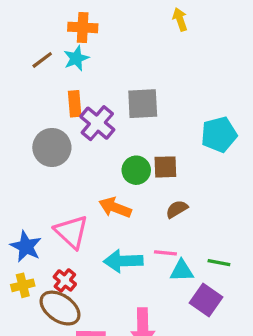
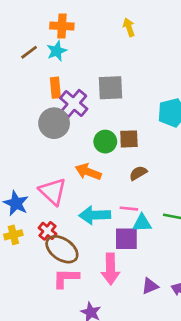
yellow arrow: (180, 19) -> (129, 27), moved
gray circle: (52, 147) -> (54, 123), moved
purple square: (206, 300) -> (126, 239), moved, turned -35
brown ellipse: (60, 308) -> (62, 249), moved

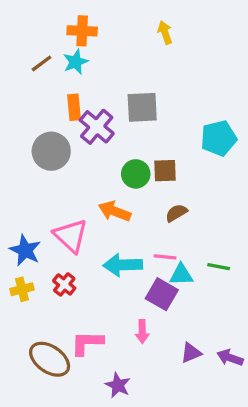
gray circle: (54, 123) -> (51, 151), moved
purple square: (126, 239) -> (162, 294), turned 30
brown ellipse: (62, 249) -> (50, 359), moved
pink arrow: (111, 269) -> (142, 332), size x0.6

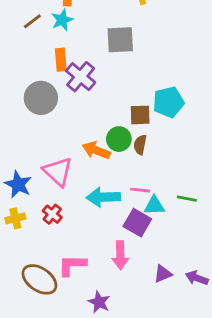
gray square: (142, 107) -> (120, 40), moved
cyan pentagon: (219, 138) -> (168, 102), moved
green circle: (136, 174) -> (119, 139), moved
brown semicircle: (176, 213) -> (140, 145), moved, turned -48
pink arrow: (142, 332) -> (120, 255), size x1.4

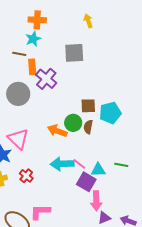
brown line: (32, 21) -> (19, 54), moved, turned 48
cyan pentagon: (168, 102) -> (110, 113), moved
pink triangle: (58, 172) -> (18, 139), moved
pink line: (140, 190) -> (79, 164), moved, turned 32
pink arrow: (120, 255) -> (96, 201), moved

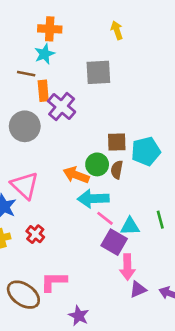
cyan arrow: (62, 164) -> (93, 199), moved
green line: (121, 165) -> (160, 220), turned 64

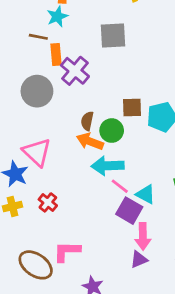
brown semicircle: (117, 170) -> (87, 121), moved
cyan triangle: (130, 226) -> (146, 194), turned 30
purple triangle: (138, 289) -> (139, 259), moved

